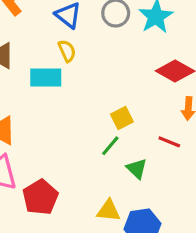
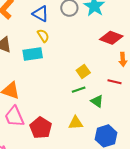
green line: (110, 146) -> (79, 90), turned 40
yellow triangle: (109, 211) -> (76, 123), moved

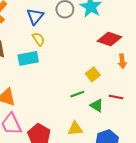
blue triangle: (41, 14) -> (35, 16), turned 42
yellow square: (83, 72) -> (93, 74), moved
red line: (114, 82) -> (116, 97), moved

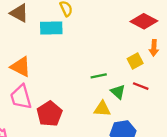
yellow square: (93, 74) -> (135, 61), moved
yellow triangle: (75, 129) -> (102, 109), moved

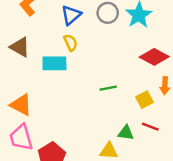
green line: (99, 76) -> (108, 88), moved
green triangle: (118, 92) -> (126, 133), turned -35

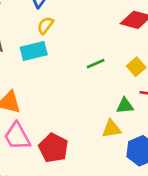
yellow semicircle: (71, 43) -> (45, 25), turned -105

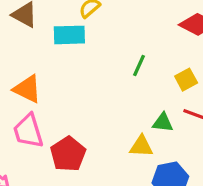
green line: (96, 64) -> (139, 66), turned -54

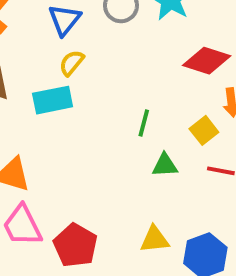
green triangle: (163, 123) -> (165, 165), moved
yellow triangle: (141, 146) -> (154, 239), moved

